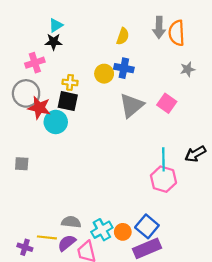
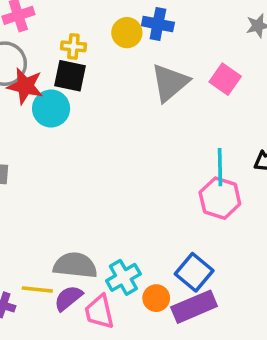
gray semicircle: (71, 222) -> (75, 265), size x1.4
orange circle: (123, 232) -> (156, 298), moved

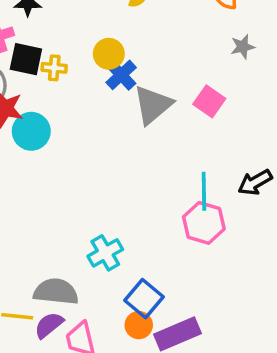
blue cross: (158, 24) -> (121, 75), moved, turned 36
black square: (70, 76) -> (26, 59), moved
blue square: (194, 272) -> (144, 299), moved
cyan cross: (123, 277) -> (105, 253), moved

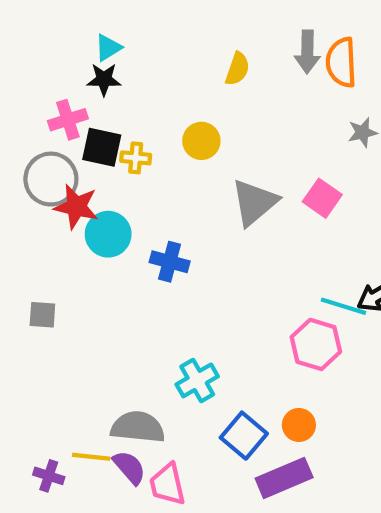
blue cross: (121, 75) -> (170, 262), moved, turned -32
cyan line: (204, 191) -> (343, 306), moved, turned -72
purple semicircle: (49, 325) -> (129, 467), turned 88
orange circle: (139, 325) -> (299, 425), moved

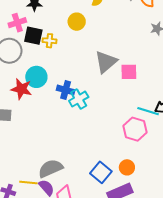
yellow circle: (201, 141) -> (77, 22), moved
pink square: (322, 198) -> (129, 72), moved, turned -36
red star: (76, 207) -> (21, 89), moved
cyan cross: (197, 380) -> (79, 99), moved
gray semicircle: (138, 427) -> (51, 168), turned -30

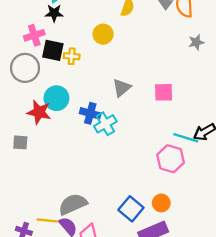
gray triangle: (106, 62) -> (122, 88), moved, size x0.7

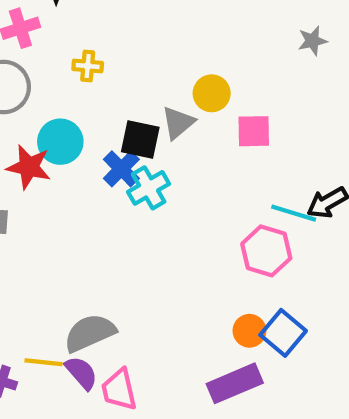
yellow circle: (103, 34) -> (212, 93), moved
black square: (53, 50) -> (140, 140), moved
blue cross: (90, 113) -> (121, 169), turned 30
blue square: (131, 209) -> (283, 333), moved

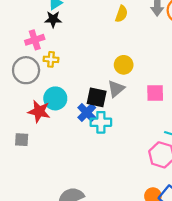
yellow cross: (88, 66) -> (51, 59), moved
yellow circle: (212, 93) -> (124, 65), moved
cyan cross: (149, 188) -> (101, 122), turned 30

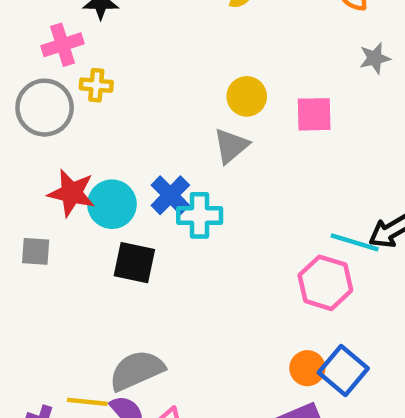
pink square: (155, 93) -> (314, 114), moved
black square: (97, 97) -> (134, 263), moved
cyan circle: (55, 98) -> (112, 204), moved

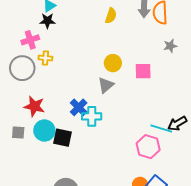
cyan circle: (112, 204) -> (44, 131), moved

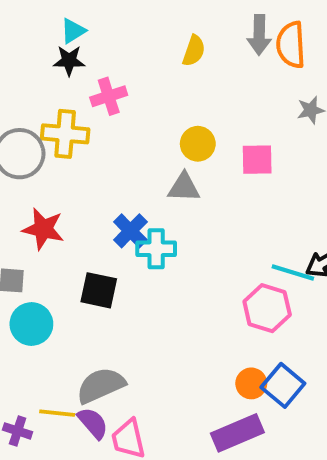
pink cross: (30, 40) -> (109, 96), moved
yellow cross: (45, 58) -> (65, 134), size x1.6
gray triangle: (106, 85) -> (184, 187), turned 42
cyan circle: (44, 131) -> (31, 324), moved

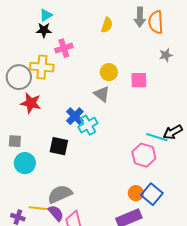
gray triangle: (184, 187) -> (102, 94), turned 36
red star: (43, 229) -> (31, 103), moved
cyan cross: (156, 249) -> (88, 125), turned -30

